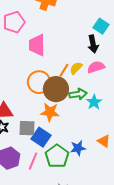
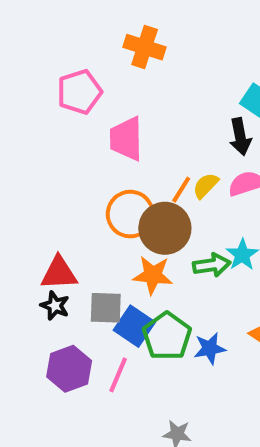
green arrow: (78, 94) -> (212, 265), moved
green pentagon: (57, 156) -> (167, 336), moved

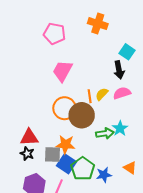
orange cross: (145, 47) -> (98, 24), moved
pink pentagon: (79, 92) -> (54, 34), moved, turned 30
pink trapezoid: (126, 139) -> (62, 71), turned 30
orange line: (181, 190) -> (90, 96), turned -40
orange star: (153, 275) -> (66, 145), moved

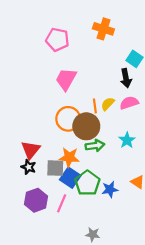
green arrow: (105, 133) -> (95, 146), moved
red triangle: (29, 137) -> (31, 150), turned -48

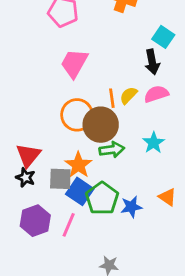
orange star: (69, 157) -> (78, 165), turned 30

